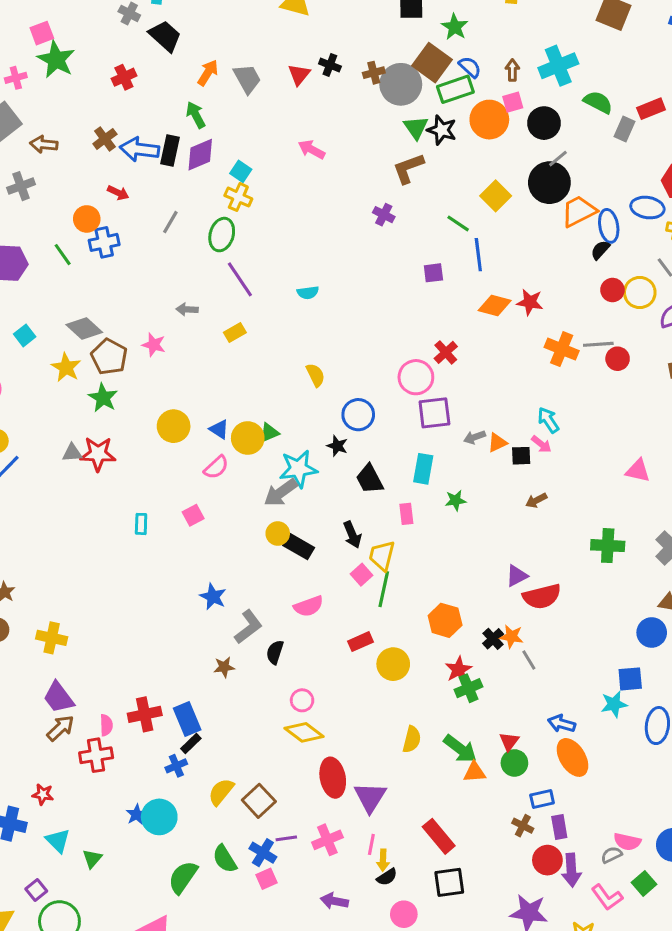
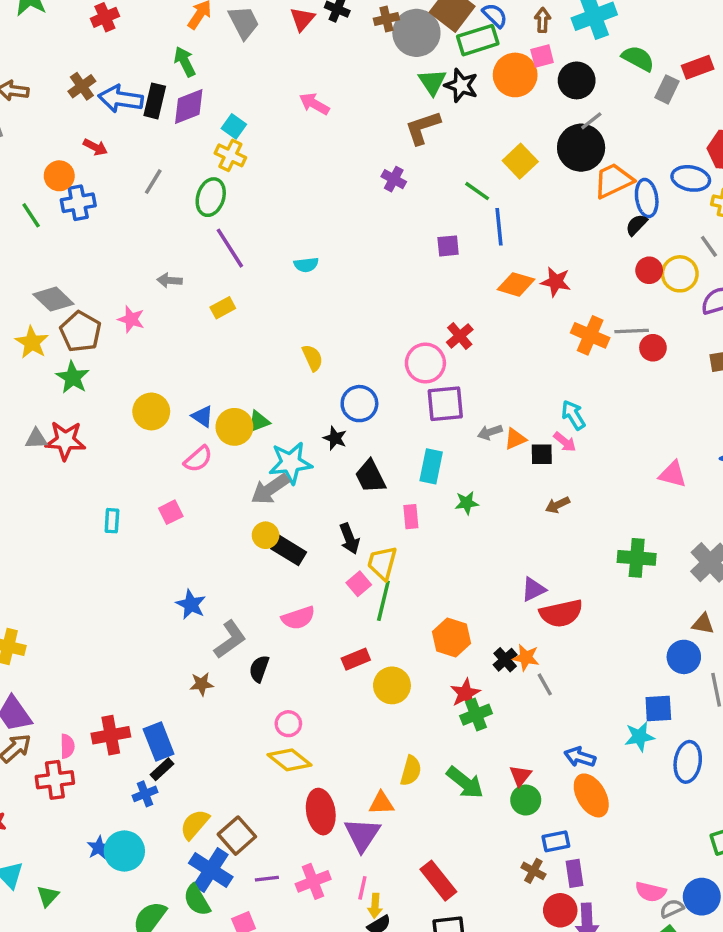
orange triangle: (475, 772) -> (381, 803), moved
blue cross: (263, 853) -> (211, 870), moved, size x1.4
gray semicircle: (612, 855) -> (672, 909), moved

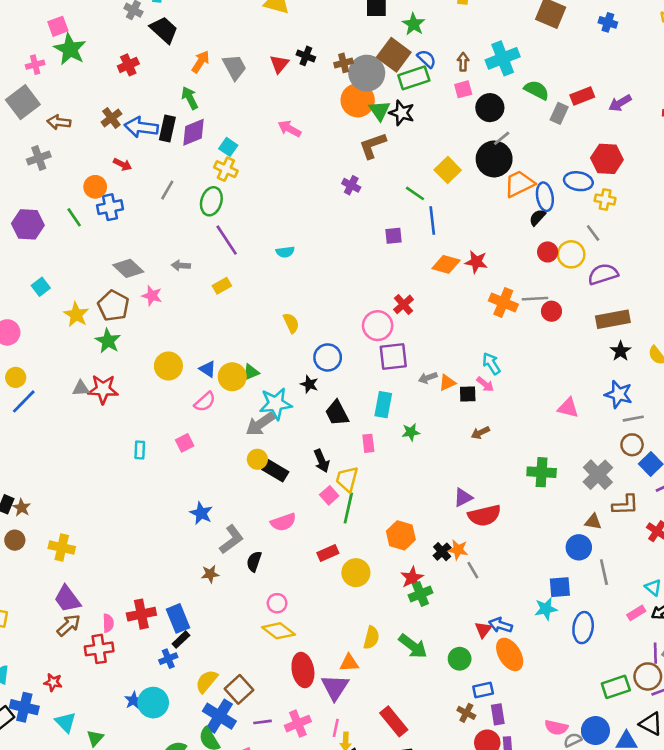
orange circle: (515, 75) -> (358, 100), moved
gray diamond: (53, 299) -> (128, 268), moved
red triangle: (520, 776) -> (483, 630), moved

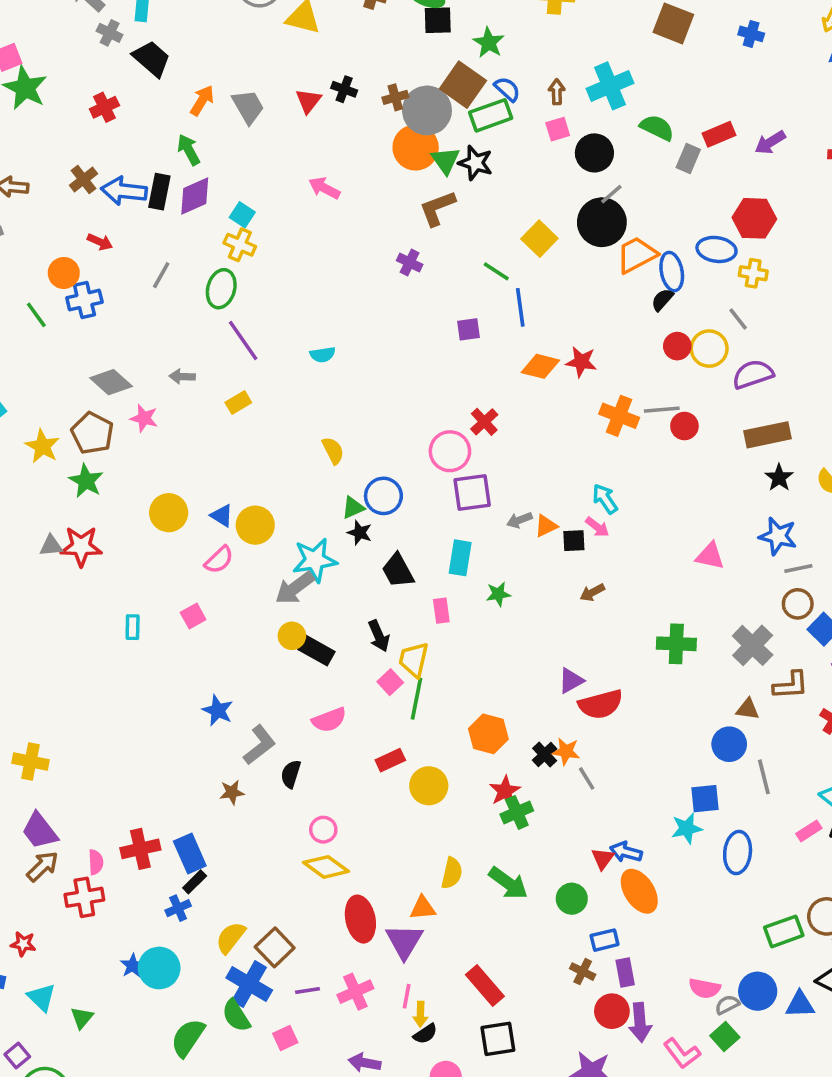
green triangle: (251, 372) -> (353, 508), moved

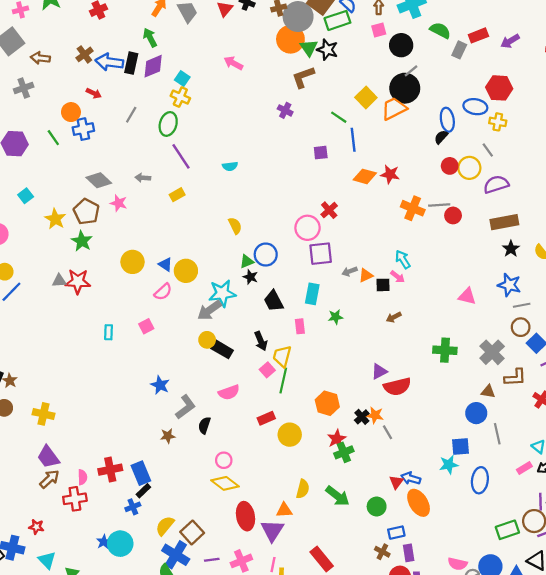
orange trapezoid: (637, 255) -> (394, 109), moved

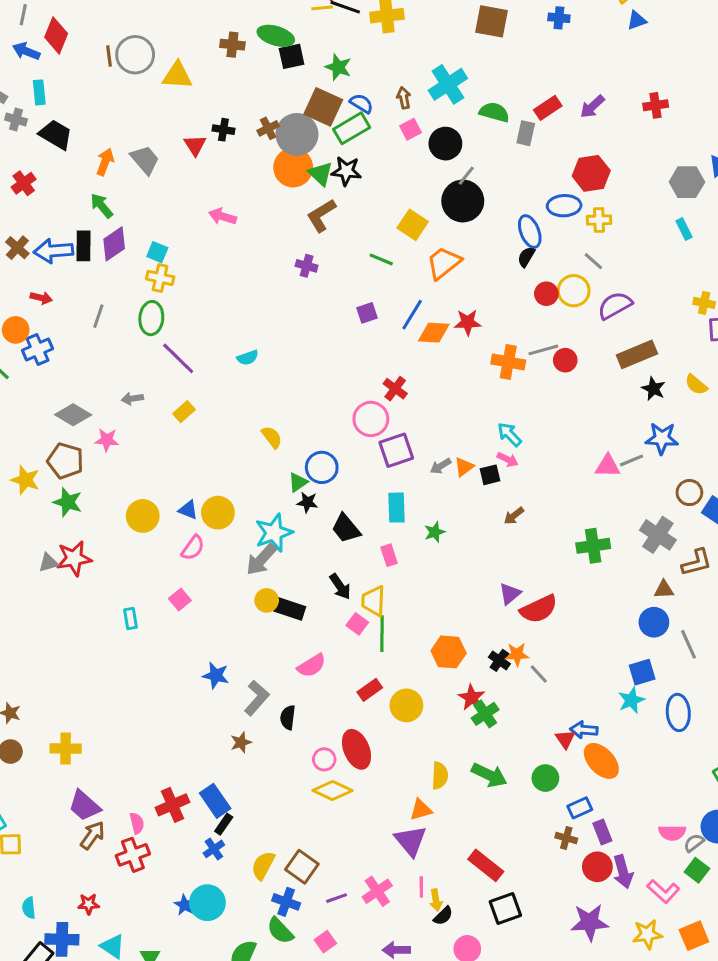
orange trapezoid: (394, 109) -> (444, 263), moved
blue line: (353, 140) -> (412, 315), moved, turned 50
gray line: (522, 305) -> (631, 460), moved
red ellipse: (246, 516) -> (357, 749), moved
blue cross: (176, 555) -> (286, 902), size x0.7

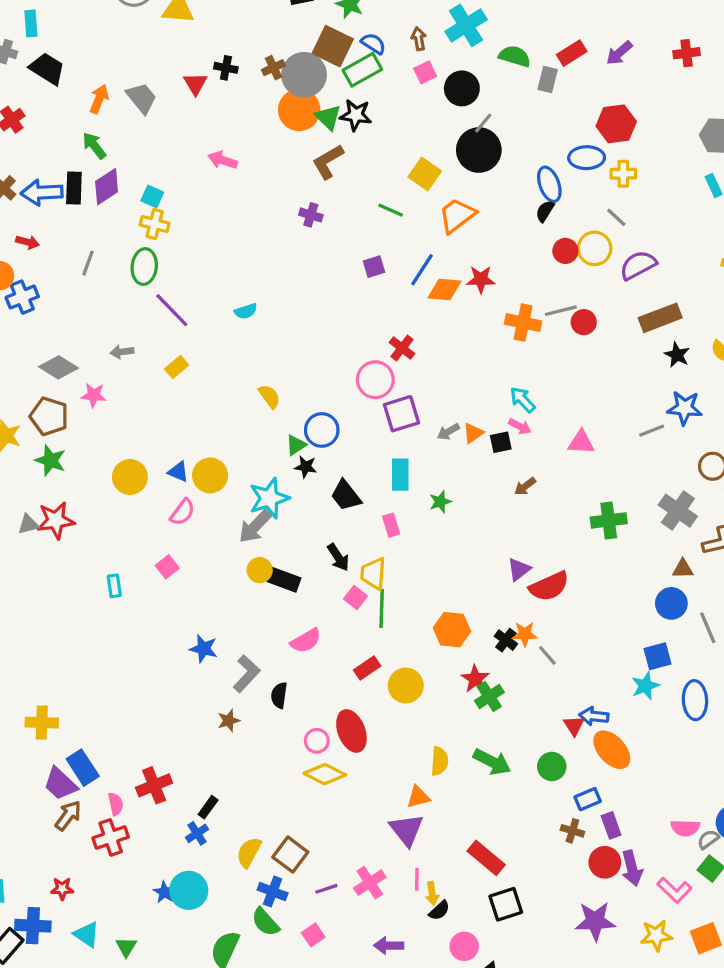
pink triangle: (608, 466) -> (581, 442), moved
blue rectangle: (215, 801) -> (83, 768), moved

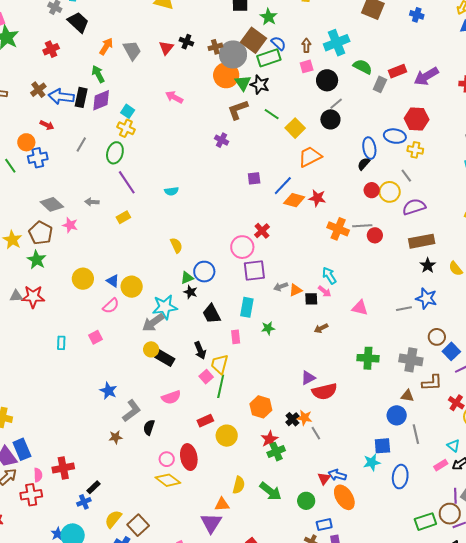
purple arrow: (619, 53) -> (426, 76), size x1.4
black circle: (479, 150) -> (330, 119), size x0.7
green line: (391, 210) -> (272, 114), moved
gray cross: (678, 511) -> (411, 360), turned -35

